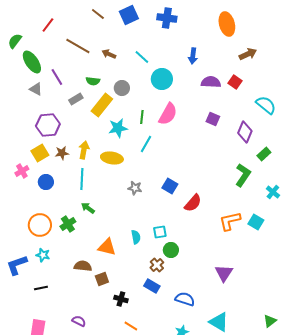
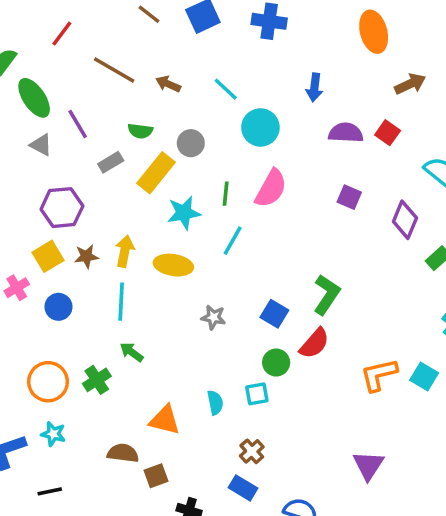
green L-shape: (243, 175) -> (327, 295), moved
green circle: (171, 250) -> (276, 363), moved

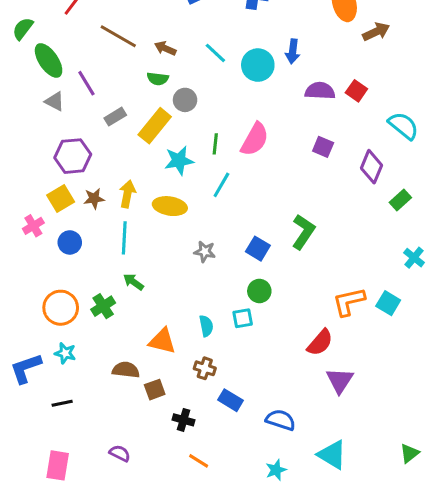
brown arrow: (410, 84) -> (376, 32), moved
cyan circle: (260, 127) -> (258, 65), moved
green semicircle: (140, 131) -> (158, 79), moved
red semicircle: (314, 343) -> (320, 343), moved
brown cross: (252, 451) -> (205, 368), moved, turned -30

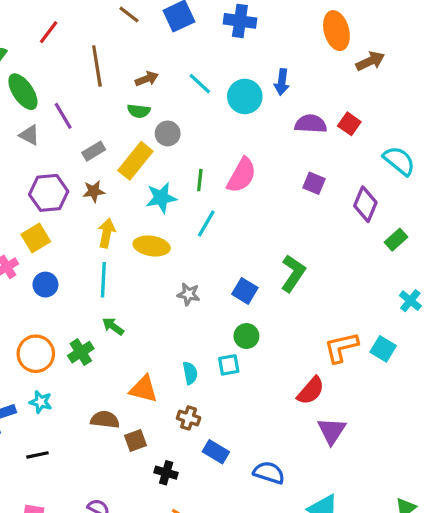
brown line: (118, 36) -> (97, 66), turned 51
brown arrow: (165, 48) -> (147, 79), turned 135
brown star: (94, 198) -> (94, 191), moved

